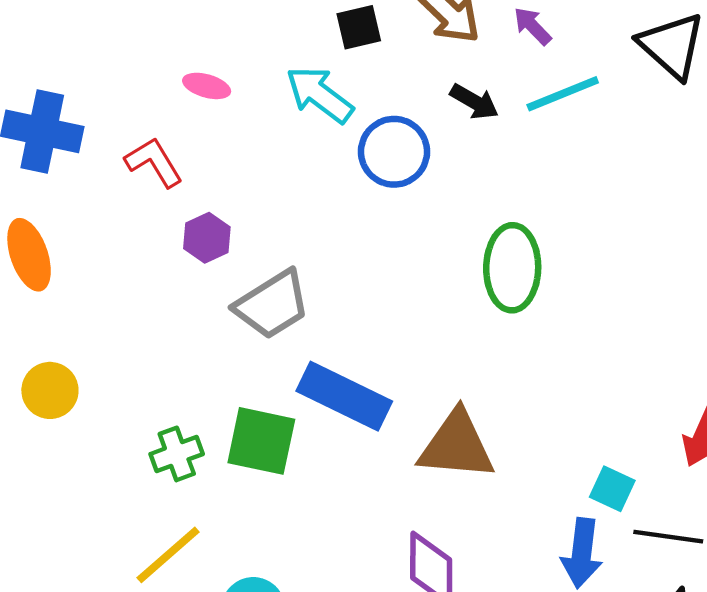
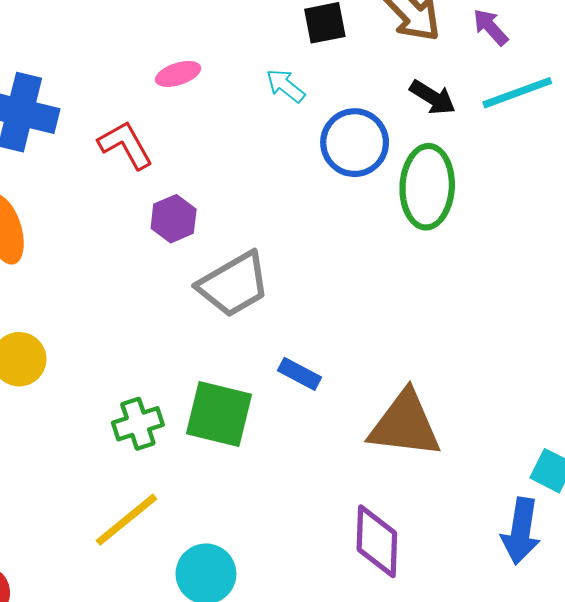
pink ellipse: (207, 86) -> (178, 74), turned -36
cyan arrow: (320, 95) -> (285, 86), size x0.6
green ellipse: (512, 268) -> (427, 187), moved
blue rectangle: (344, 396) -> (299, 374), size x0.5

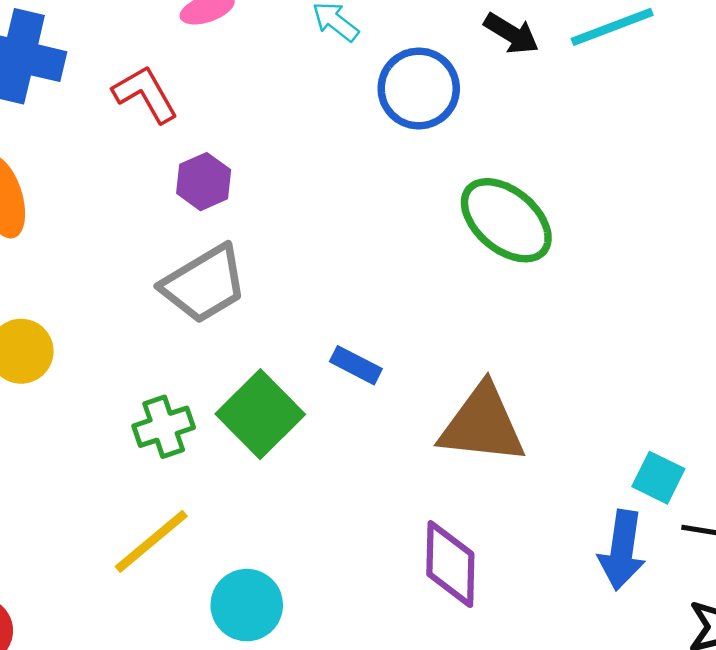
green ellipse: (427, 187) -> (506, 220), moved, turned -52
gray trapezoid: (234, 284) -> (204, 284), moved
green square: (219, 414) -> (260, 414), turned 32

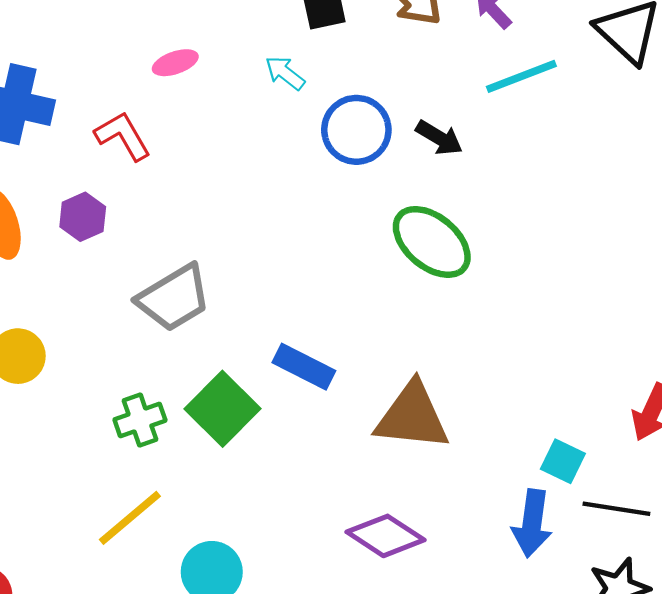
black arrow: (511, 34) -> (439, 138), moved
purple hexagon: (204, 182) -> (83, 217), moved
blue rectangle: (356, 365) -> (304, 367), size x1.4
purple diamond: (450, 564) -> (385, 536), turned -58

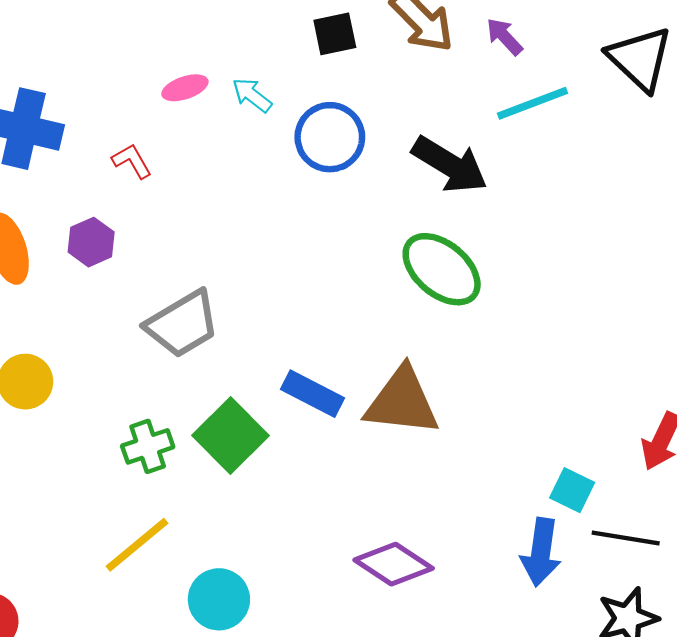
cyan arrow: (285, 73) -> (252, 95), moved
blue circle: (356, 130) -> (330, 137), moved
red L-shape: (123, 136) -> (132, 161), size x0.7
black arrow: (439, 138) -> (450, 165), size x1.6
brown triangle: (412, 416) -> (402, 402), moved

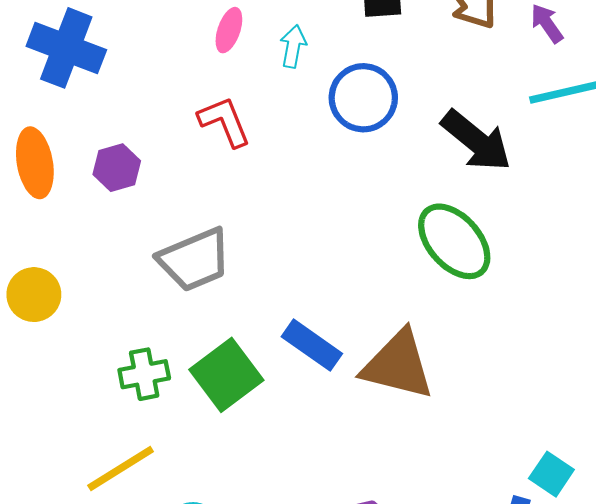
pink ellipse: (185, 88) -> (229, 30), turned -60
cyan arrow: (252, 95) -> (293, 46), turned 54
red L-shape: (132, 161) -> (224, 122), moved, size x1.4

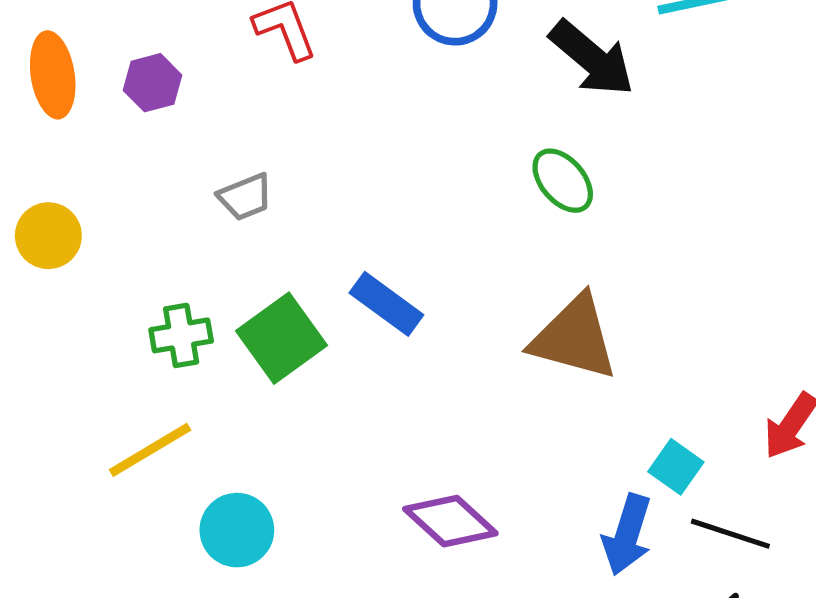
green ellipse: (454, 241) -> (563, 181), size x0.7
gray trapezoid: (195, 260) -> (245, 197), size x0.6
brown triangle: (398, 365) -> (574, 338), moved

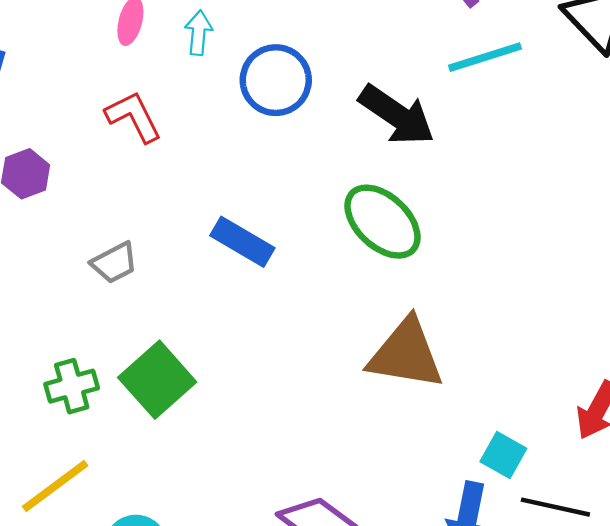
green ellipse: (563, 181) -> (383, 222), size x1.4
blue rectangle: (386, 304) -> (242, 242), moved

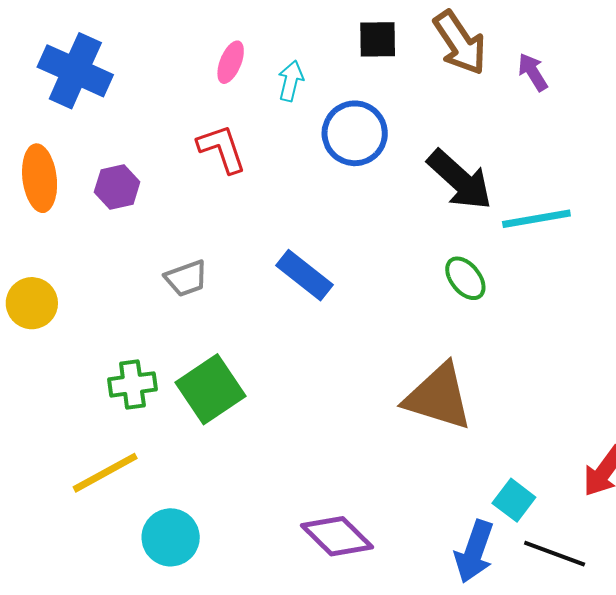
cyan line: (485, 57) -> (536, 219), moved
green ellipse: (383, 222) -> (465, 278), moved, size x0.6

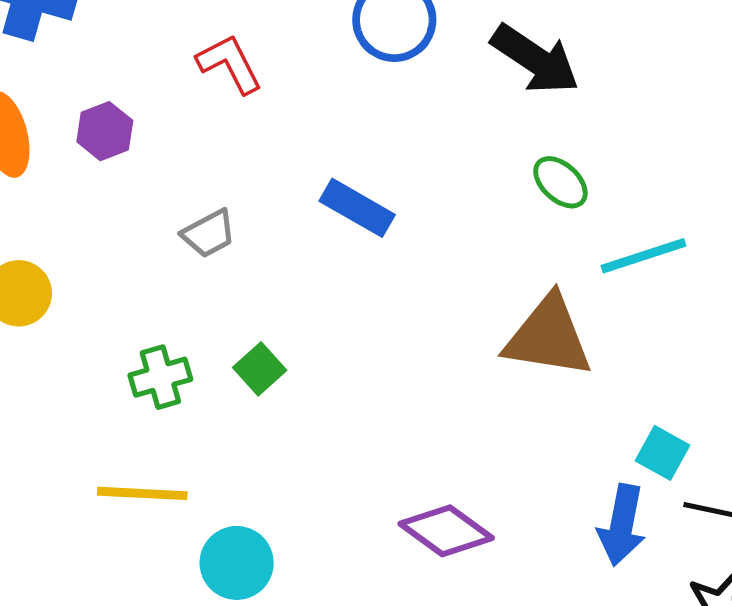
cyan line: (536, 219) -> (643, 256), moved
green square: (210, 389) -> (260, 369), size x0.6
yellow line: (105, 473) -> (142, 493), turned 40

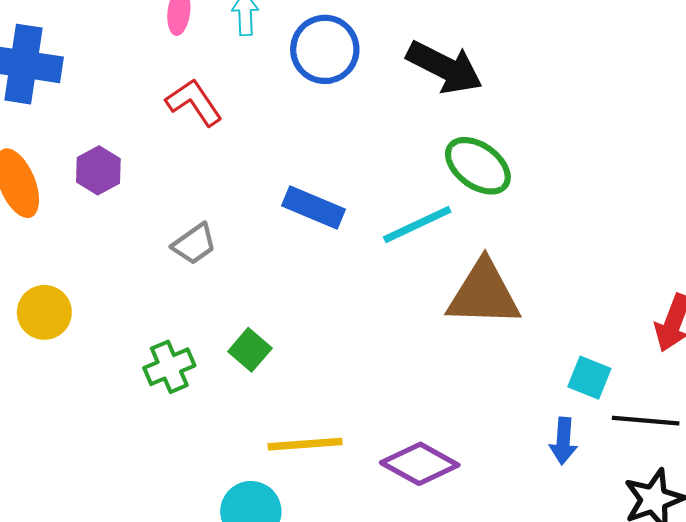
green ellipse: (560, 182) -> (478, 166), size x1.4
cyan line: (643, 256) -> (417, 225), moved
yellow line: (142, 493) -> (305, 444), moved
blue arrow: (622, 525) -> (563, 441), size x0.7

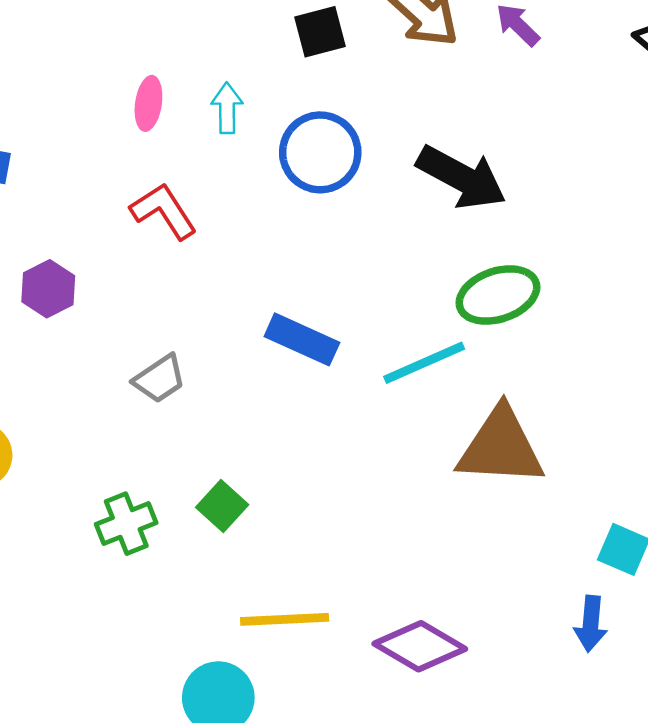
green ellipse: (478, 166) -> (498, 295), turned -56

